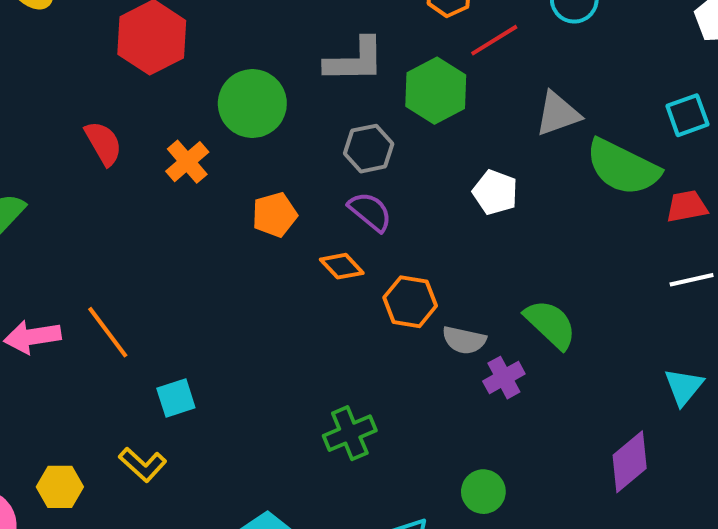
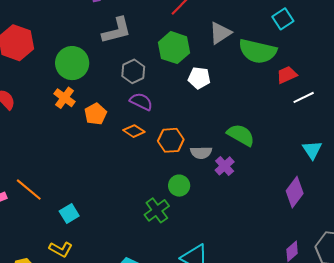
green hexagon: (436, 91) -> (174, 48), moved
orange cross: (187, 162) -> (65, 98), moved
red trapezoid: (687, 206) -> (287, 75), moved
green circle: (483, 492) -> (179, 186), moved

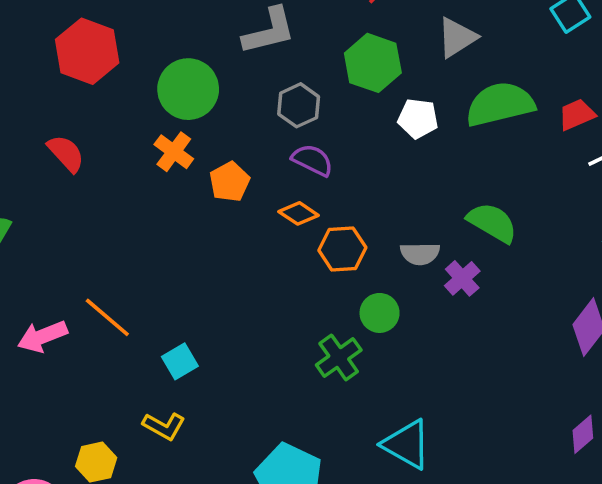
green semicircle: (258, 51) -> (500, 104), moved, turned 153
orange hexagon: (171, 140) -> (342, 249), moved

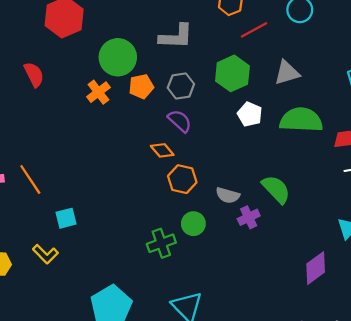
orange pentagon: (230, 182) -> (141, 86), moved

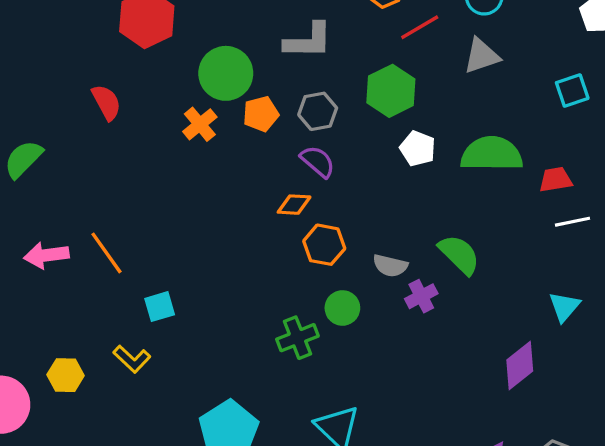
gray triangle: (287, 73) -> (482, 56), moved
orange diamond: (162, 150) -> (294, 205), turned -45

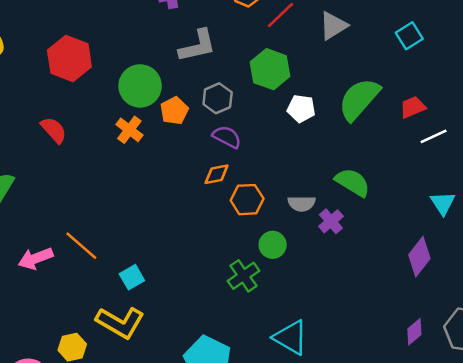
green semicircle: (492, 154) -> (359, 99), turned -36
yellow L-shape: (132, 359) -> (120, 322), size x1.6

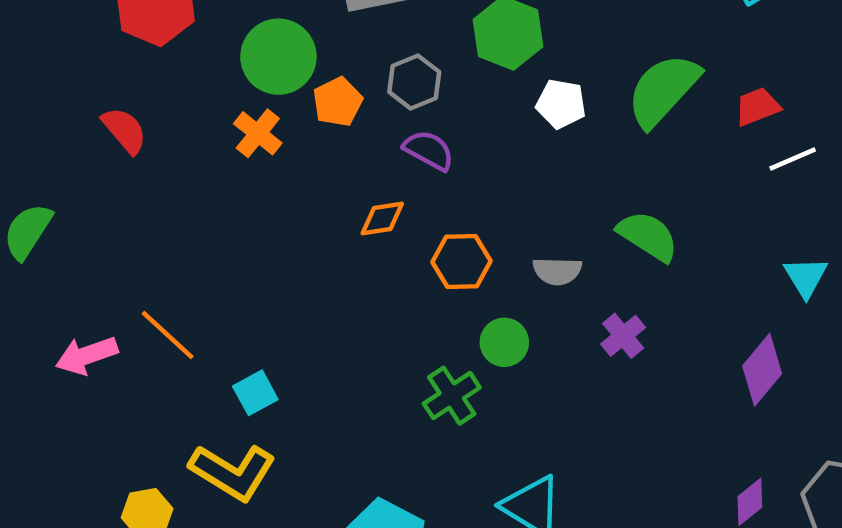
orange diamond: (217, 174) -> (382, 219), moved
purple cross: (331, 221) -> (623, 336), moved

